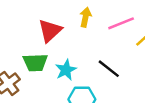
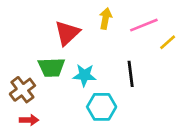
black line: (109, 69) -> (131, 74), turned 45
cyan star: (66, 70) -> (84, 75), turned 30

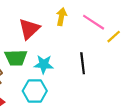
pink line: (144, 25) -> (94, 22), turned 55
cyan hexagon: (102, 107) -> (35, 91), moved

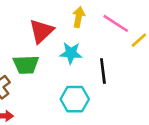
cyan star: (44, 64) -> (71, 53), moved
cyan hexagon: (35, 91) -> (75, 99), moved

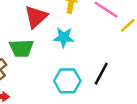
black line: (103, 71) -> (101, 74), moved, turned 35

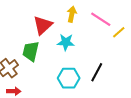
green trapezoid: (21, 48) -> (31, 51), turned 105

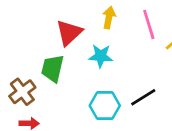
pink line: (101, 19) -> (149, 24), turned 40
black line: (97, 72) -> (143, 97), turned 30

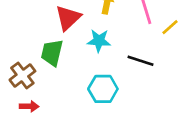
black line: (143, 97) -> (140, 61), moved, turned 50

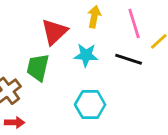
black line: (140, 61) -> (129, 59), moved

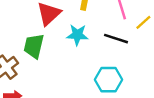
cyan hexagon: (90, 105) -> (109, 80), moved

